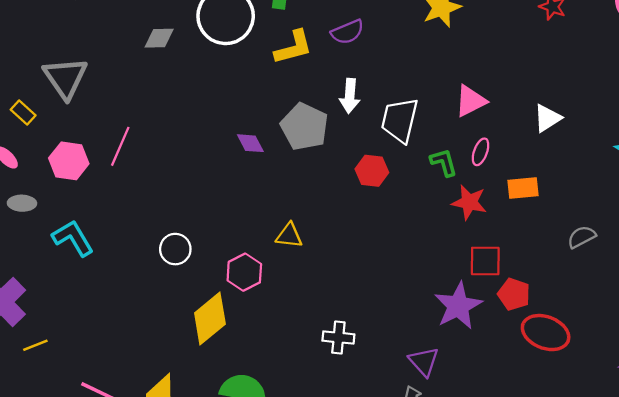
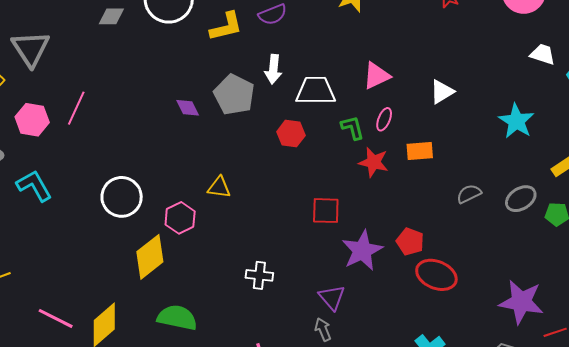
white trapezoid: (400, 120) -> (316, 91), turned 75
white circle: (175, 249) -> (122, 197), size x1.5
red square: (485, 261) -> (326, 211), moved

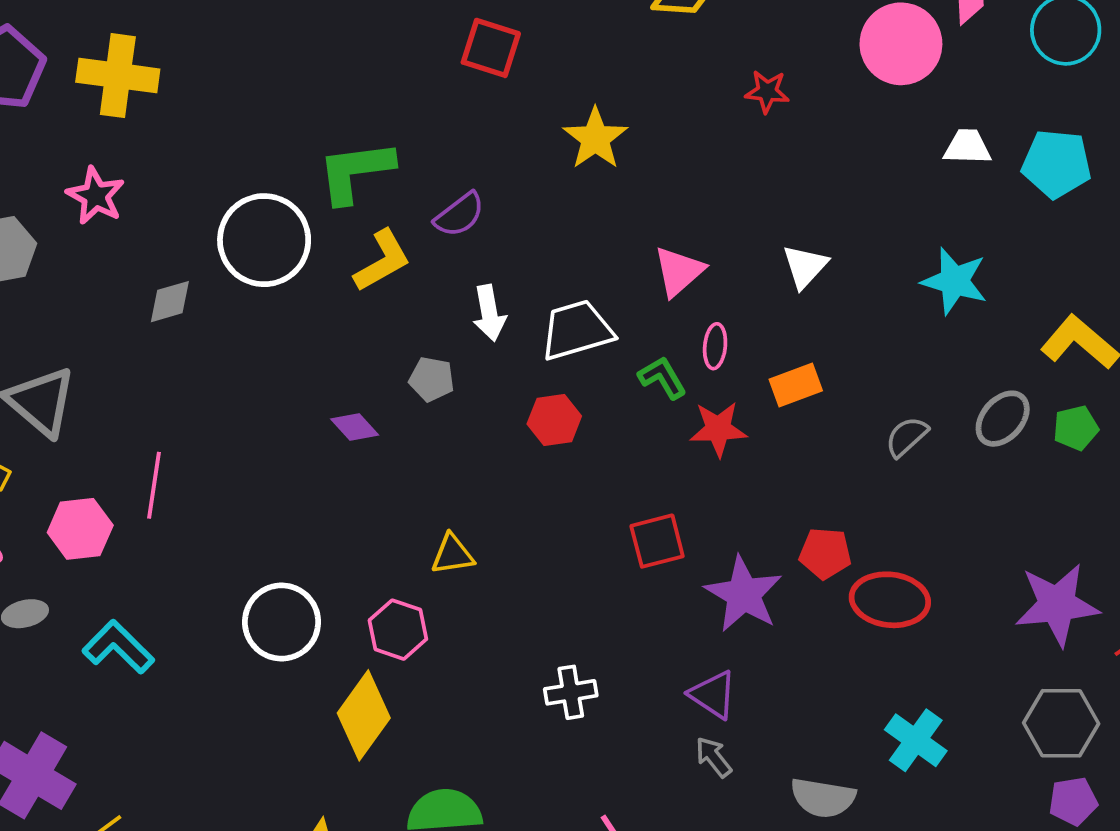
gray pentagon: (234, 95) -> (432, 379), size x0.6

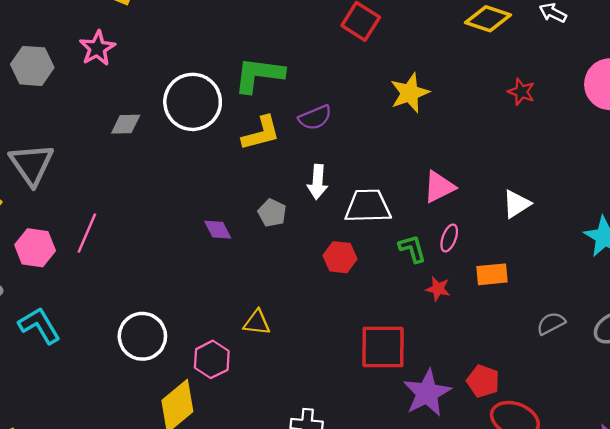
red star: (718, 429) -> (438, 289), size x0.7
red square: (657, 541) -> (383, 347), size x1.4

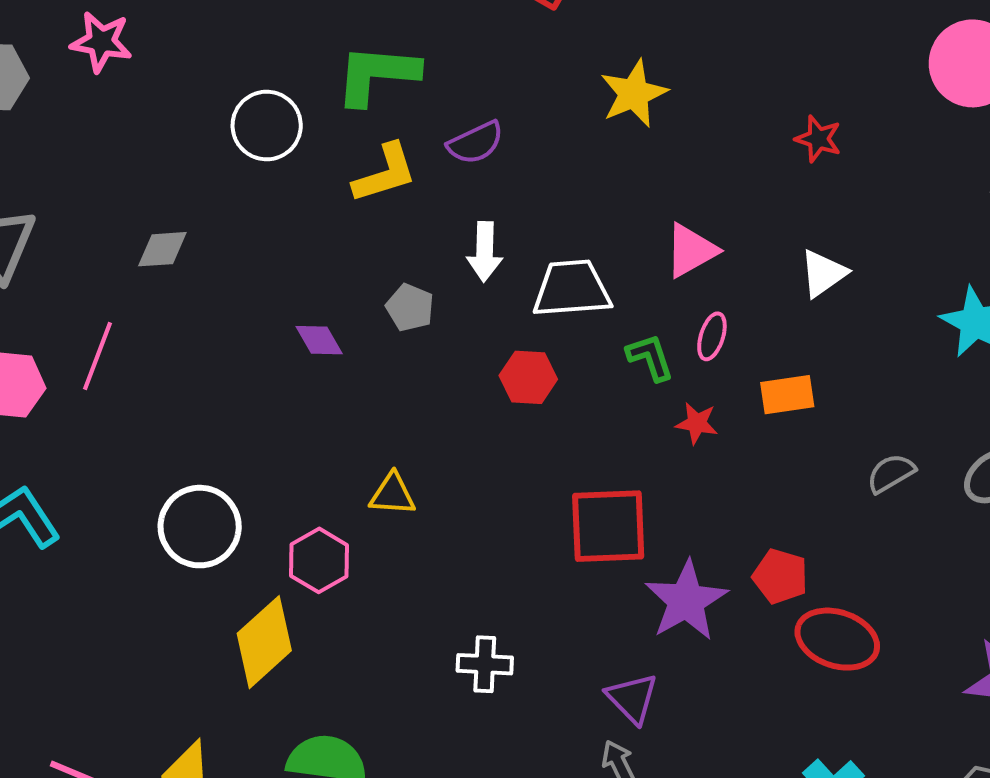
pink star: (97, 48) -> (101, 42), turned -30
red star: (521, 92) -> (818, 139), moved
white circle: (193, 102) -> (267, 126), size x0.7
gray diamond: (126, 124) -> (162, 249), moved

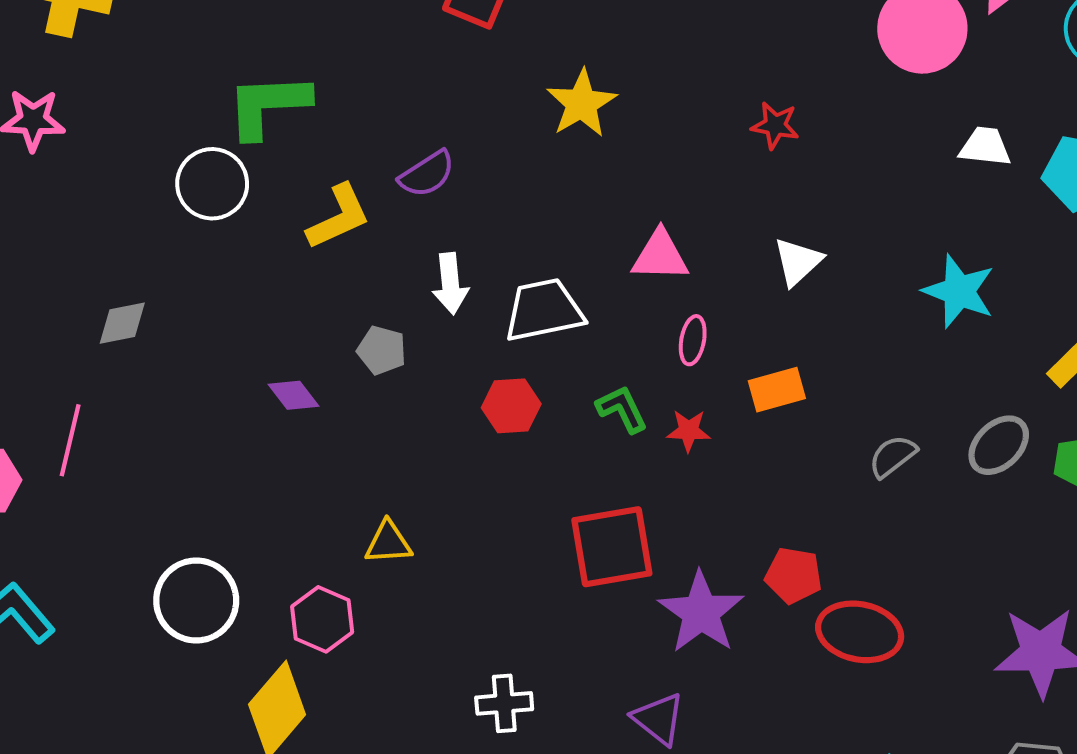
green L-shape: (377, 75) -> (268, 105), moved
pink triangle: (691, 251) -> (660, 256), turned 38
green L-shape: (650, 357) -> (622, 409), moved

